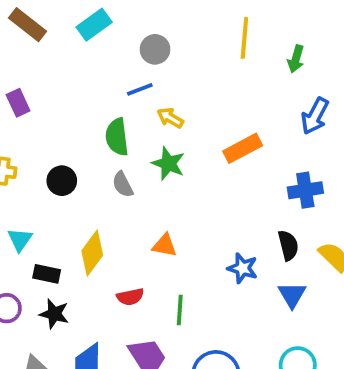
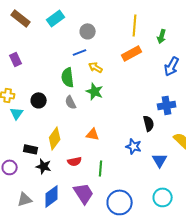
orange rectangle: (243, 148) -> (132, 53), moved
cyan triangle: (20, 240) -> (17, 113), moved
black semicircle: (288, 245) -> (149, 123), moved
black star: (54, 314) -> (44, 166), moved

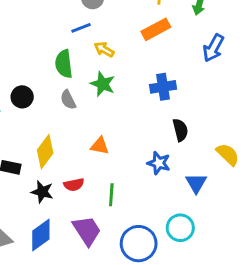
blue cross: (167, 105) -> (163, 87), moved
black star: (44, 166) -> (42, 192), moved
cyan circle: (163, 197) -> (180, 228), moved

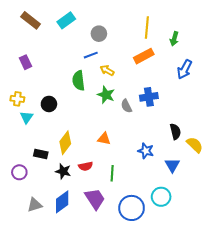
gray semicircle: (68, 100) -> (126, 106), moved
black semicircle: (180, 130) -> (175, 132), moved

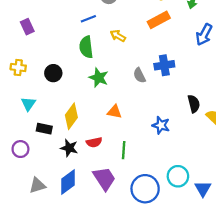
blue line: (91, 55) -> (88, 19), moved
green star: (106, 95) -> (99, 78), moved
cyan triangle: (27, 117) -> (28, 104), moved
blue triangle: (172, 165) -> (203, 189), moved

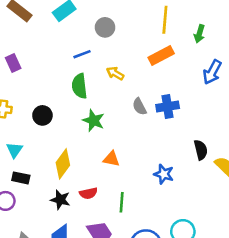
gray semicircle: (139, 75) -> (139, 106), moved
black rectangle: (44, 129) -> (21, 178), moved

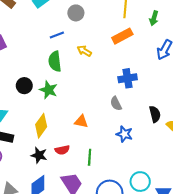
gray semicircle: (139, 106) -> (116, 104), moved
green star: (94, 121) -> (48, 90), moved

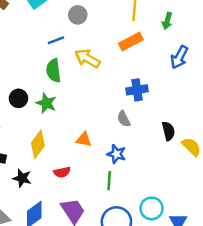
yellow arrow: (84, 51) -> (87, 58), size x1.5
blue star: (124, 134) -> (116, 154), moved
black star: (39, 155) -> (22, 178), moved
green line: (90, 157) -> (109, 181), moved

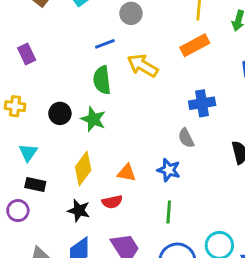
orange triangle: (84, 139) -> (127, 173), moved
blue star: (116, 154) -> (169, 170), moved
black star: (22, 178) -> (79, 211), moved

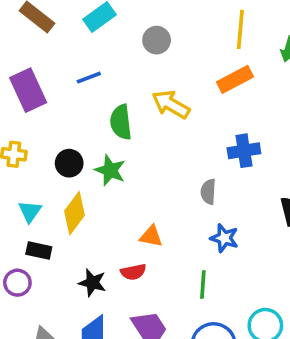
blue line: (105, 44) -> (89, 78), moved
purple rectangle: (27, 54) -> (28, 90), size x1.6
gray semicircle: (186, 138) -> (208, 192), moved, turned 30
yellow diamond: (83, 169) -> (75, 213), moved
blue star: (169, 170) -> (224, 238), moved

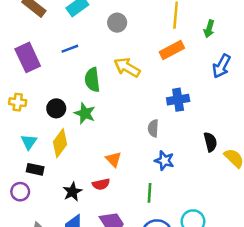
orange triangle: (151, 236) -> (113, 159), turned 35
black star: (92, 283) -> (72, 192), turned 30

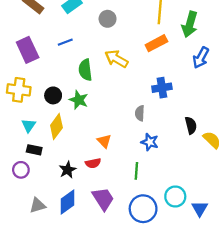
green arrow: (209, 29) -> (190, 24), size x1.6
yellow cross: (18, 102) -> (19, 90), size x1.5

